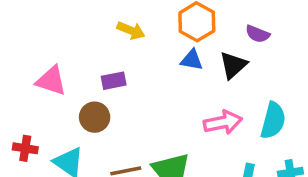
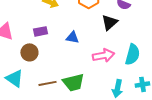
blue triangle: (192, 60) -> (72, 37), moved

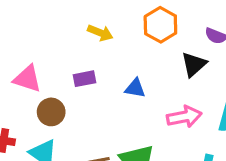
brown circle: (29, 52) -> (51, 112), moved

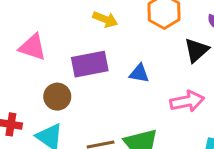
pink triangle: (27, 79) -> (33, 47), moved
purple rectangle: (84, 79) -> (90, 64), size x1.6

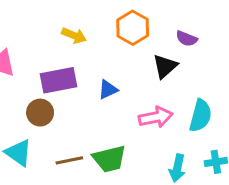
blue triangle: (139, 73) -> (108, 89), turned -35
brown circle: (57, 97) -> (40, 113), moved

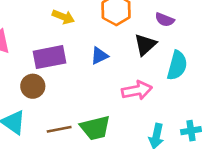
blue triangle: (108, 89) -> (99, 56), moved
cyan semicircle: (200, 116) -> (177, 65), moved

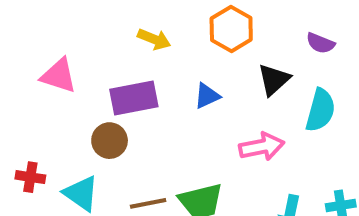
purple semicircle: (165, 20) -> (320, 43), moved

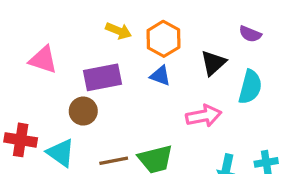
orange hexagon: (231, 29) -> (163, 39), moved
blue triangle: (207, 96) -> (160, 76), turned 45
red cross: (30, 177) -> (21, 140), size x1.4

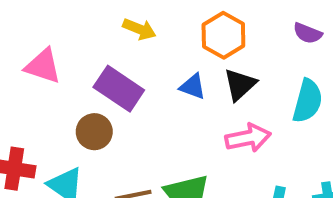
orange hexagon: (163, 39) -> (223, 35), moved
black triangle: (213, 63) -> (240, 84), moved
purple rectangle: (102, 77) -> (119, 89), turned 45

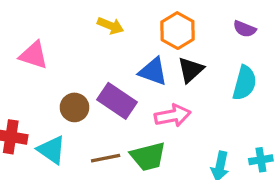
blue triangle: (193, 87) -> (153, 71), size x1.4
purple rectangle: (119, 89) -> (117, 101), moved
pink arrow: (248, 138) -> (173, 116), moved

